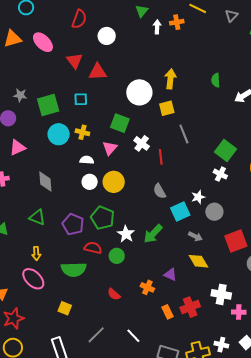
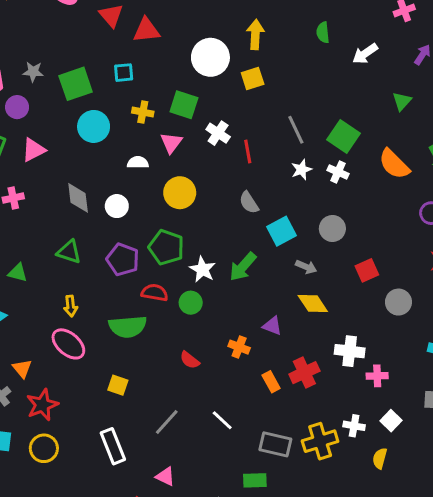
yellow cross: (82, 132) -> (143, 112), moved
gray line: (184, 134) -> (296, 130), moved
white circle: (90, 182) -> (117, 206), moved
white star: (198, 197) -> (302, 170), moved
red square: (236, 241) -> (367, 270), size x0.7

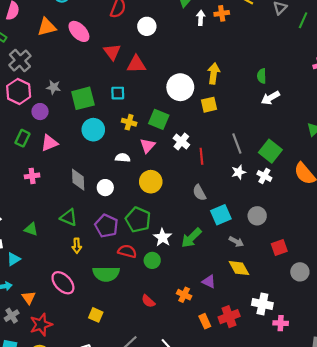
white arrow: (365, 54) -> (270, 98), moved
yellow arrow: (71, 306) -> (77, 246), moved

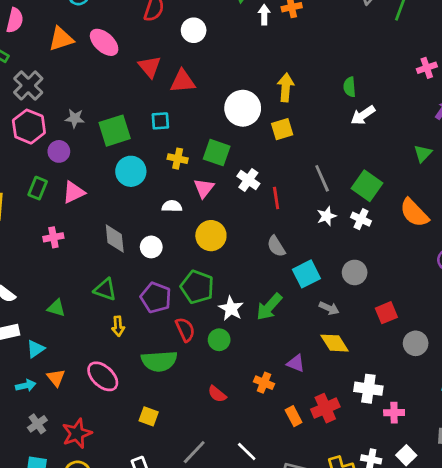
red semicircle: (127, 251) -> (185, 330), turned 54
orange triangle: (29, 298) -> (56, 378), moved

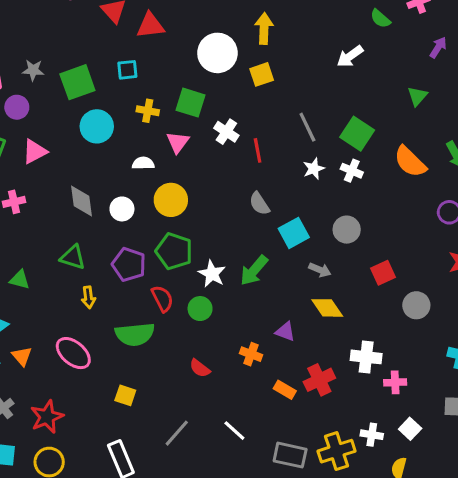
green semicircle: (350, 87) -> (380, 19), moved, turned -42
yellow circle: (211, 236) -> (171, 200), moved
orange rectangle: (294, 416) -> (285, 390), turned -30

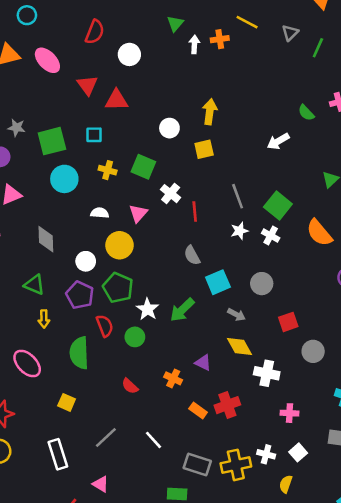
white circle: (217, 53) -> (169, 128), size x0.6
pink triangle: (178, 142) -> (138, 213), moved
white circle: (122, 209) -> (86, 261), moved
green semicircle: (135, 334) -> (79, 353), turned 88
white cross: (366, 357) -> (267, 373), moved

